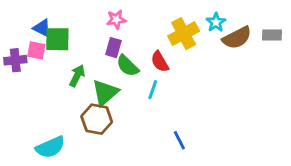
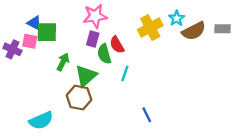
pink star: (116, 20) -> (95, 16), size x1.5
purple cross: (15, 60) -> (12, 49), turned 30
red semicircle: (160, 62) -> (117, 45), moved
green semicircle: (128, 66) -> (104, 54), turned 30

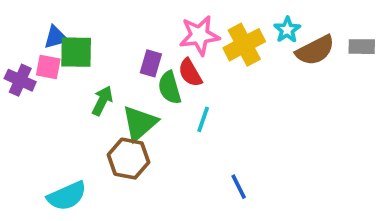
pink star: (95, 16) -> (199, 35), moved
blue triangle: (34, 23) -> (56, 37), turned -42

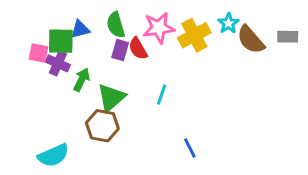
blue triangle: (56, 37) -> (80, 29), moved
brown semicircle: (315, 50) -> (251, 40), turned 76
red semicircle: (190, 73) -> (138, 49), moved
purple cross: (20, 80) -> (58, 63), moved
green semicircle: (170, 88) -> (116, 25), moved

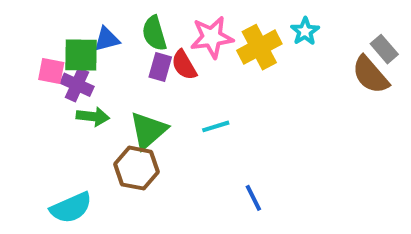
gray rectangle: (288, 37) -> (384, 49), turned 48
brown semicircle: (251, 40) -> (370, 75), moved
green arrow: (82, 80) -> (93, 117), moved, turned 70
cyan line: (162, 95) -> (216, 126), turned 54

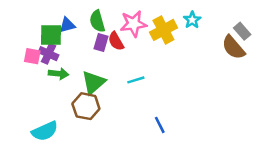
pink square: (51, 71) -> (32, 56), moved

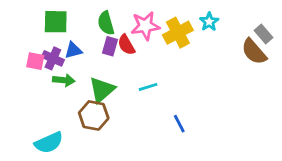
blue triangle: (67, 25) -> (73, 50), moved
green square: (51, 35) -> (56, 22), moved
blue line: (160, 125) -> (179, 124), moved

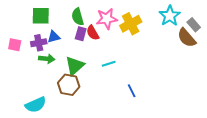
cyan star: (209, 22) -> (170, 16), moved, size x1.5
purple cross: (53, 58) -> (39, 43), turned -35
pink square: (35, 61) -> (15, 45), moved

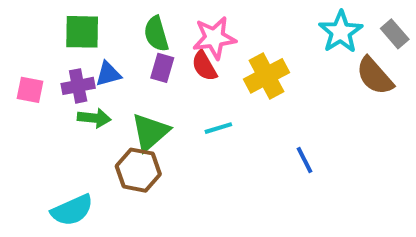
yellow cross: (131, 24) -> (266, 76), moved
gray rectangle: (194, 25) -> (395, 34), moved
red semicircle: (93, 33) -> (204, 66), moved
blue line: (132, 91) -> (305, 160), moved

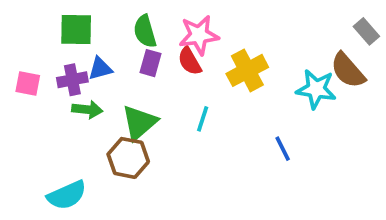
cyan star: (341, 32) -> (316, 89), moved, turned -30
cyan line: (218, 128) -> (203, 119), turned -55

